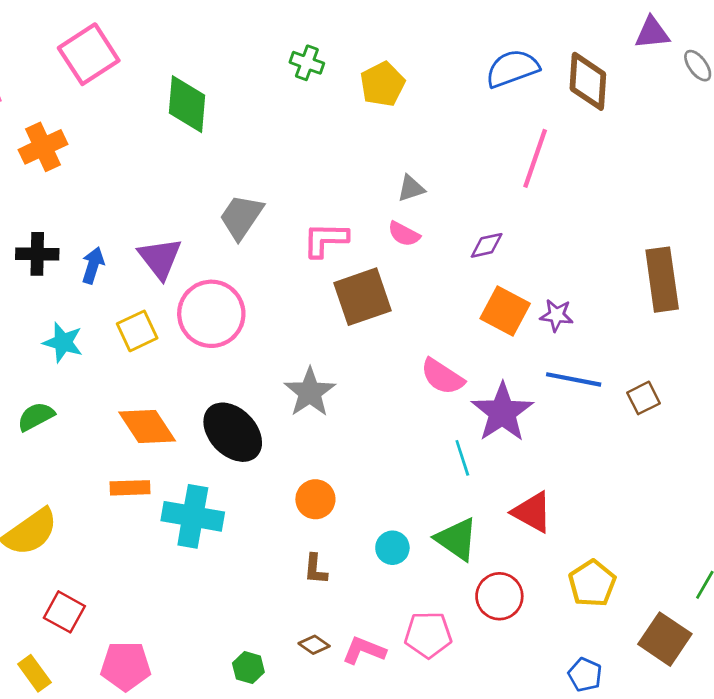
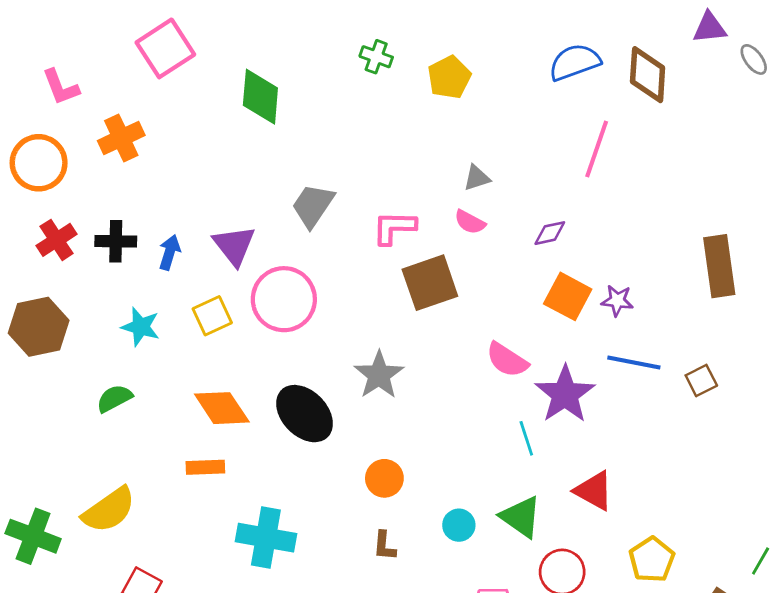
cyan cross: (193, 516) -> (266, 538), moved

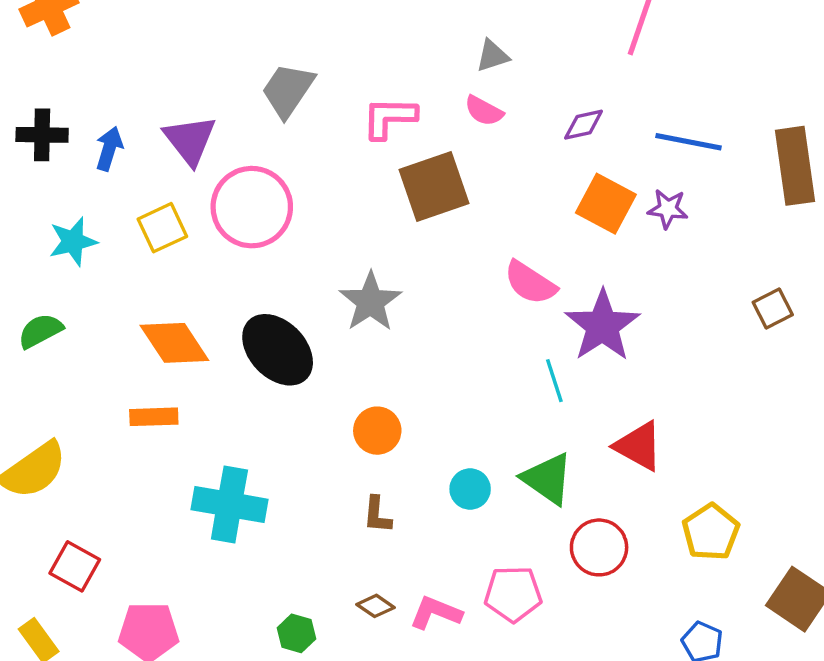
cyan star: (141, 327) -> (73, 241), turned -30
blue line: (634, 363) -> (688, 142), moved

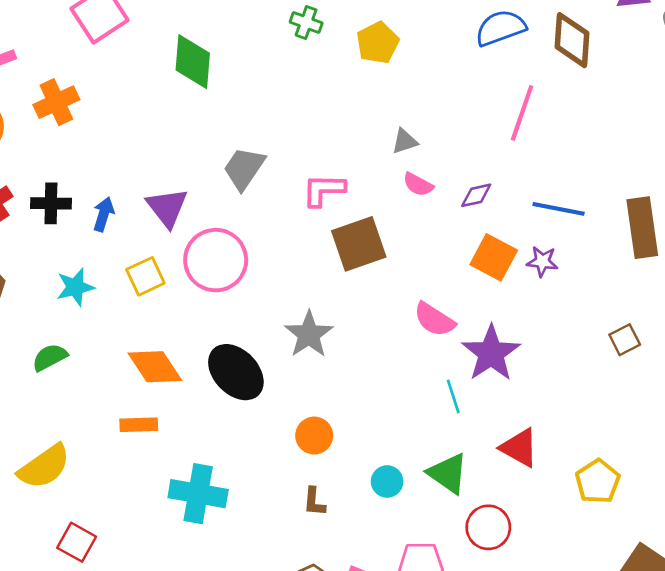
pink semicircle: (484, 111) -> (418, 184), moved
yellow pentagon: (711, 532) -> (598, 481), moved

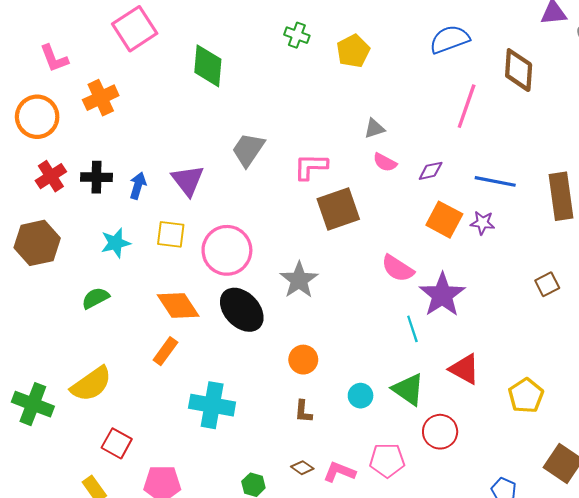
brown diamond: (572, 40) -> (519, 70), moved
pink circle: (216, 260) -> (227, 250), moved
yellow square: (145, 276) -> (171, 234), turned 32
orange rectangle: (139, 425) -> (165, 351), turned -52

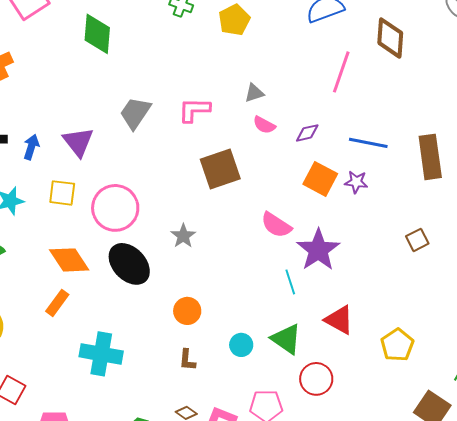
pink L-shape: (311, 167) -> (194, 110), moved
gray star: (299, 280) -> (183, 236), size x0.7

